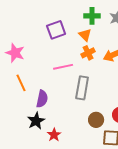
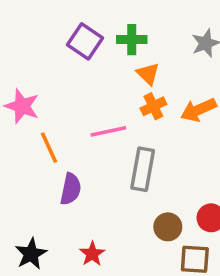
green cross: (92, 16) -> (132, 40), moved
purple square: (56, 30) -> (85, 41), moved, turned -36
orange line: (21, 83) -> (49, 148), moved
black star: (36, 121) -> (31, 254), moved

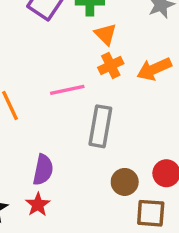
purple semicircle: (71, 189) -> (43, 170), moved
red star: (92, 254) -> (38, 205), moved

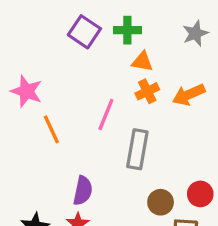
orange triangle: (106, 34) -> (142, 62), turned -35
pink line: (67, 90) -> (106, 115), turned -56

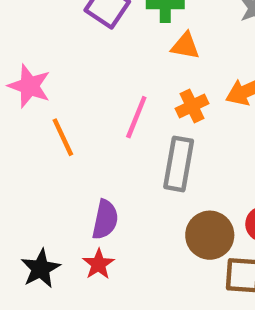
orange cross: (147, 91) -> (192, 106), moved
brown circle: (161, 202) -> (210, 235), size x1.4

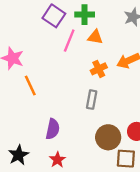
pink line: (136, 117) -> (69, 41), moved
gray rectangle: (179, 164) -> (92, 100), size x0.7
red star: (98, 264) -> (57, 160), moved

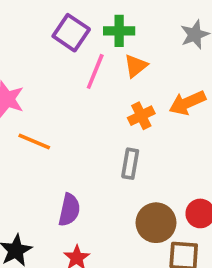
orange triangle: (95, 37) -> (136, 66), turned -49
orange line: (30, 85) -> (34, 142), turned -42

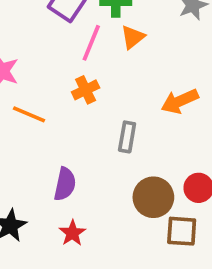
orange arrow: (187, 103) -> (180, 101), moved
orange cross: (141, 116) -> (86, 90), moved

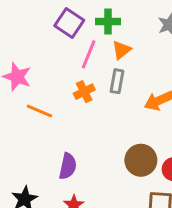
gray rectangle: (127, 137) -> (117, 81), moved
brown circle: (153, 197) -> (141, 160), moved

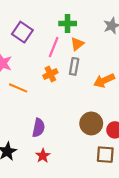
purple square: (69, 23) -> (22, 32), moved

